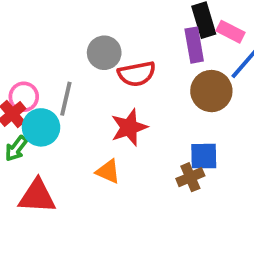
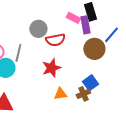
pink rectangle: (231, 32) -> (73, 18), moved
blue square: (204, 156) -> (90, 83), turned -35
orange triangle: (108, 171) -> (60, 94), moved, turned -32

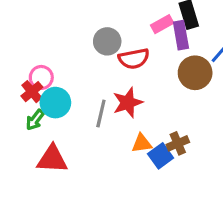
pink rectangle: (73, 18) -> (162, 24), turned -56
gray line: (18, 53) -> (101, 114), moved
blue square: (90, 83) -> (161, 156), moved

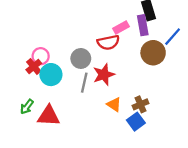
pink rectangle: (162, 24) -> (121, 27), moved
gray circle: (107, 41) -> (81, 58), moved
green arrow: (35, 120) -> (27, 107), moved
orange triangle: (142, 143) -> (114, 104), turned 42
blue square: (161, 156) -> (136, 122), moved

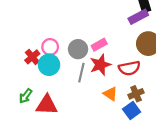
purple rectangle: (143, 25) -> (138, 17), turned 72
pink rectangle: (121, 27) -> (99, 45), moved
red semicircle: (108, 42) -> (129, 68), moved
pink circle: (41, 56) -> (50, 47), moved

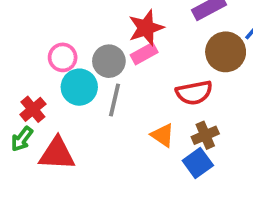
red cross: (32, 57) -> (33, 109), moved
cyan circle: (49, 65) -> (79, 87), moved
red star: (100, 65) -> (146, 28), moved

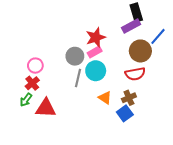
pink circle: (63, 57) -> (35, 66), moved
cyan circle: (79, 87) -> (96, 71), moved
red semicircle: (194, 93) -> (135, 74), moved

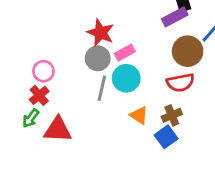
red star: (96, 37) -> (101, 33), moved, turned -30

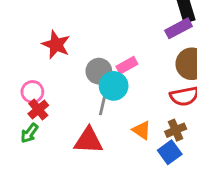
red star: (101, 33) -> (56, 45), moved
pink circle: (43, 71) -> (32, 92), moved
cyan circle: (126, 78) -> (114, 86), moved
red triangle: (58, 130) -> (88, 141), moved

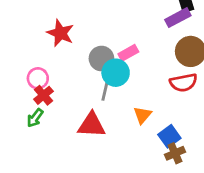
orange triangle: (142, 130) -> (142, 115), turned 36
brown cross: (176, 130) -> (175, 153), moved

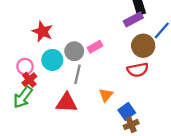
cyan circle: (116, 73) -> (52, 60), moved
green arrow: (35, 118) -> (23, 97), size x1.5

